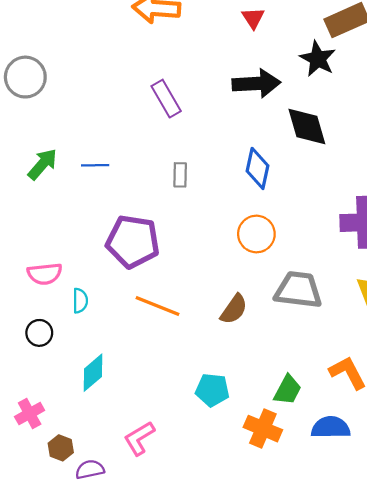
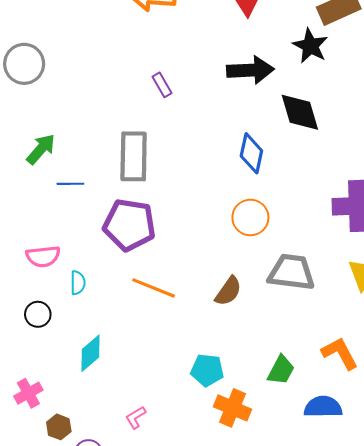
purple rectangle: (166, 99) -> (162, 85), size x0.7
blue line: (95, 165) -> (70, 184), moved
gray rectangle: (180, 175) -> (134, 156), moved, size x2.0
orange cross: (263, 429) -> (233, 408), moved
pink L-shape: (139, 438) -> (136, 417), size x0.7

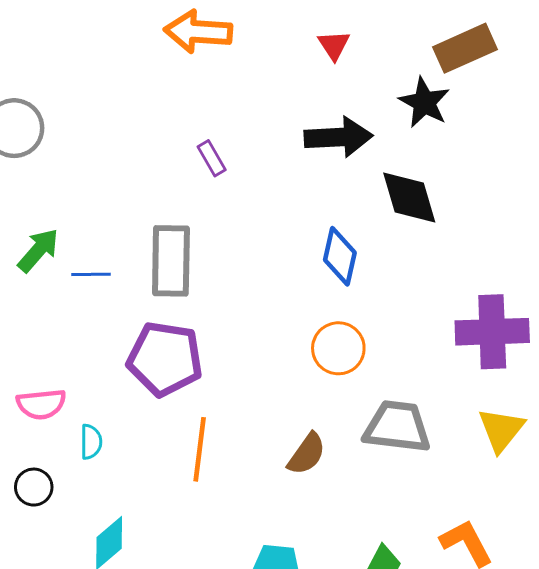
blue line: (70, 184) -> (91, 274), moved
orange line: (154, 288) -> (200, 449), turned 75

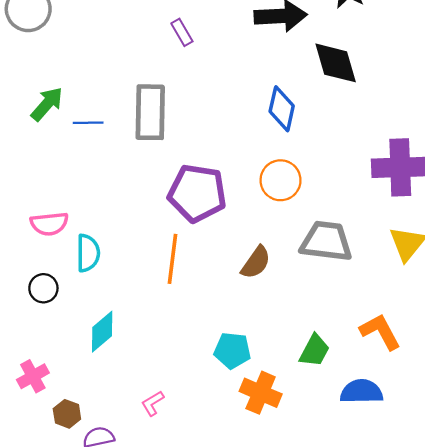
purple pentagon: (165, 359) -> (197, 193), moved
cyan semicircle: (91, 442) -> (88, 253), size x1.4

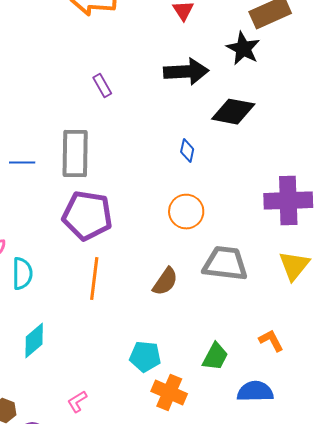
black diamond: (336, 63) -> (233, 112), turned -63
blue diamond: (282, 109) -> (187, 151), size x0.6
purple pentagon: (197, 193) -> (87, 216), moved
orange L-shape: (380, 332) -> (271, 341), size x0.7

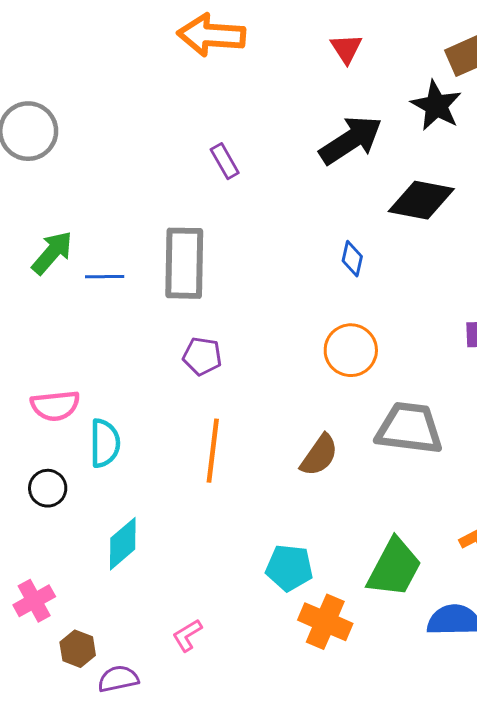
black arrow: (186, 72) -> (351, 140), turned -30
purple pentagon: (87, 216) -> (202, 356), size x0.5
green trapezoid: (215, 357) -> (394, 568), size x1.4

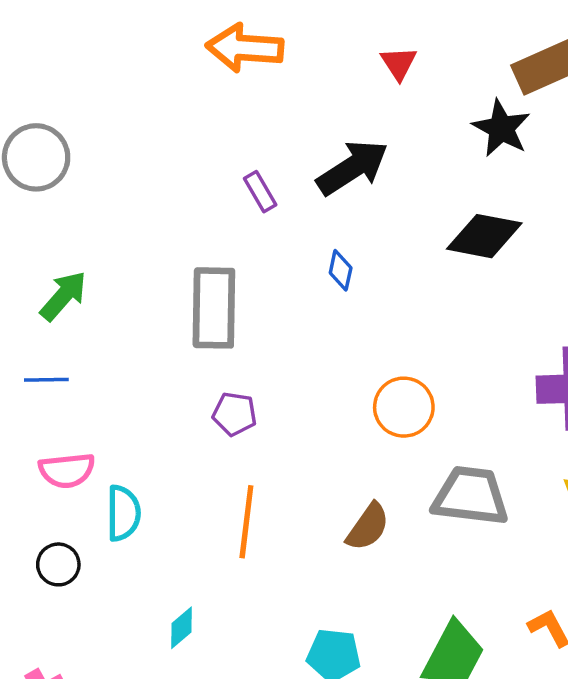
black arrow: (351, 140) -> (353, 168), moved
blue diamond: (352, 259) -> (341, 270), moved
blue line: (105, 277) -> (46, 380), moved
cyan diamond: (123, 544) -> (181, 628), moved, size x0.7

